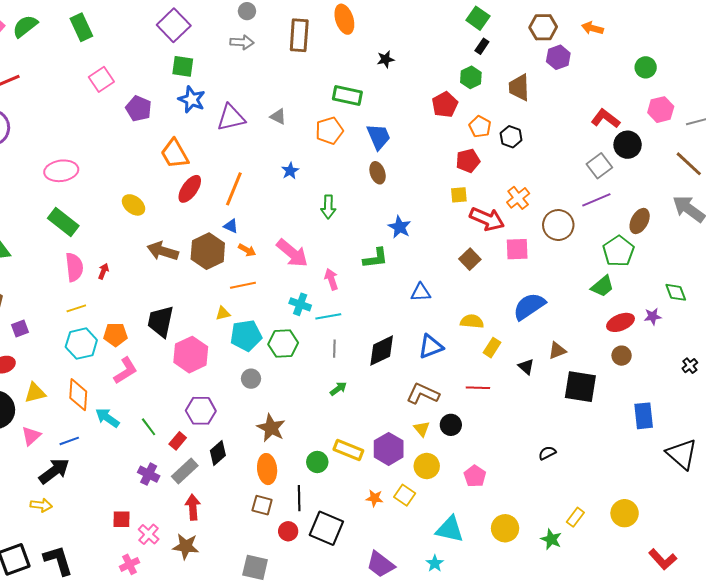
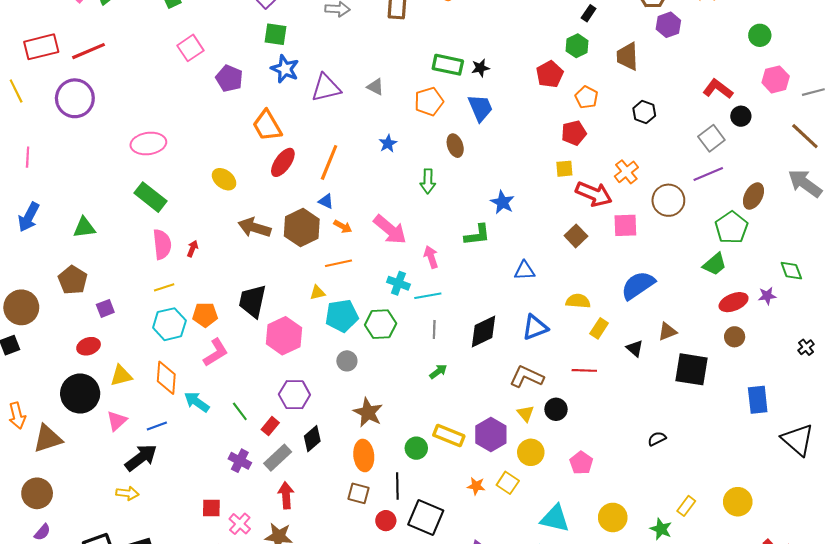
black star: (386, 59) -> (480, 68), moved
black hexagon: (511, 137) -> (644, 112), moved
black circle: (628, 145) -> (741, 116), size x0.7
brown ellipse: (378, 173) -> (455, 146), moved

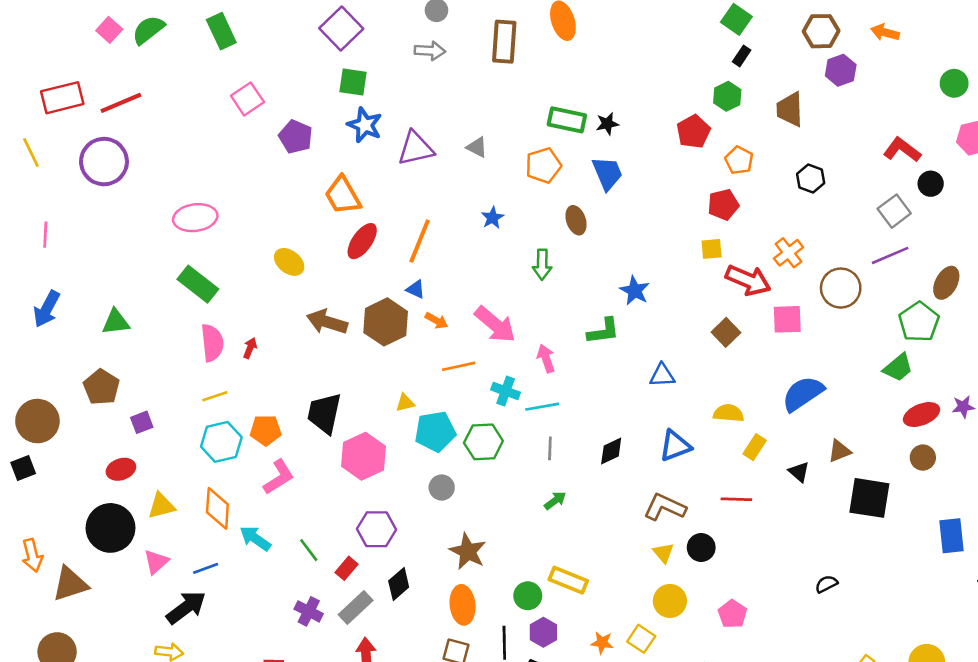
orange line: (339, 263) -> (459, 366), moved
black diamond: (484, 332) -> (611, 451), size x0.7
purple hexagon: (491, 434) -> (543, 632), moved, size x0.7

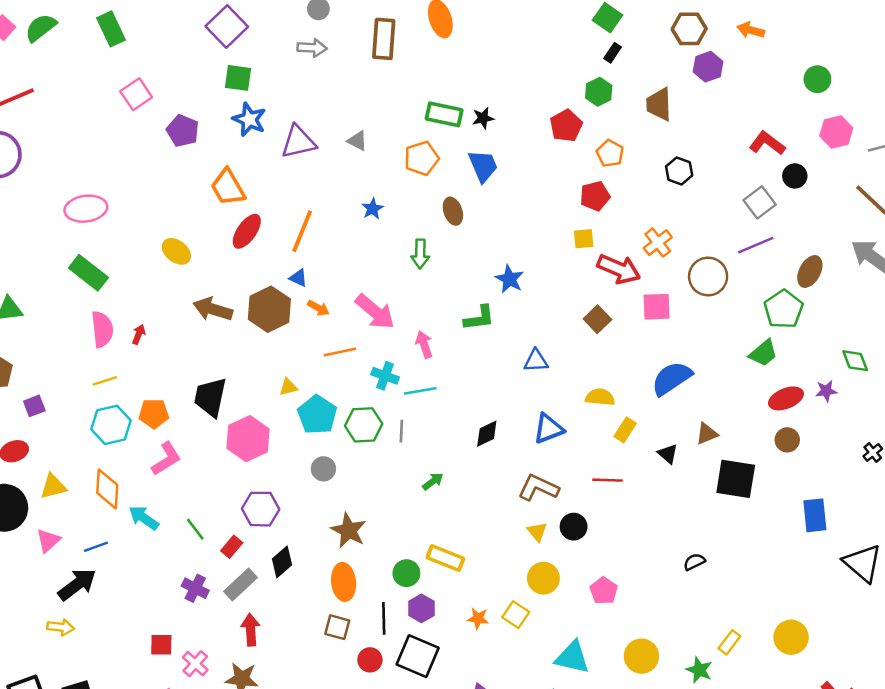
cyan pentagon: (435, 431) -> (317, 415), turned -30
gray line: (550, 448) -> (401, 431), moved

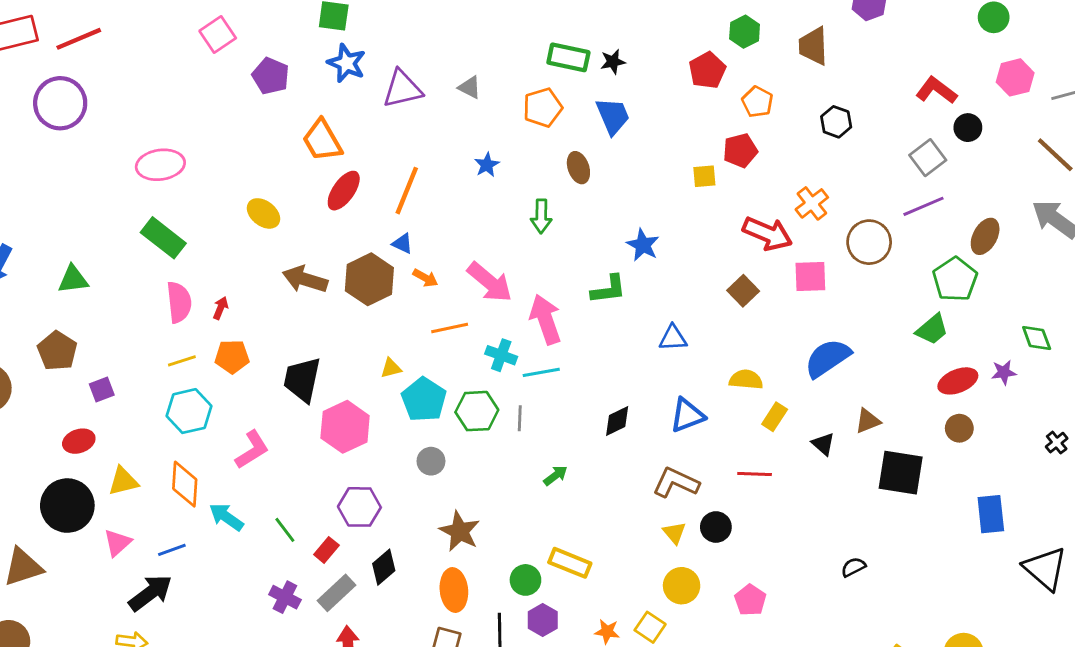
yellow square: (584, 239) -> (704, 176), moved
pink arrow: (424, 344) -> (546, 319), size x1.6
orange pentagon: (154, 414) -> (232, 357), moved

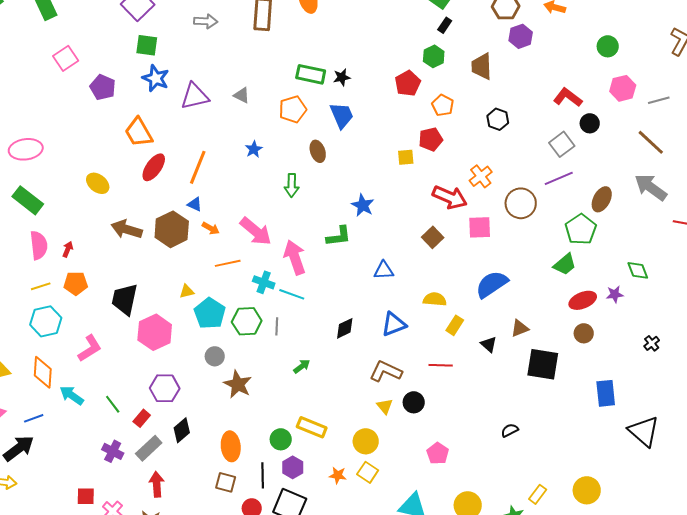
cyan line: (541, 372) -> (292, 294), turned 30
brown star: (460, 531) -> (238, 384), moved
yellow circle: (682, 586) -> (366, 441), moved

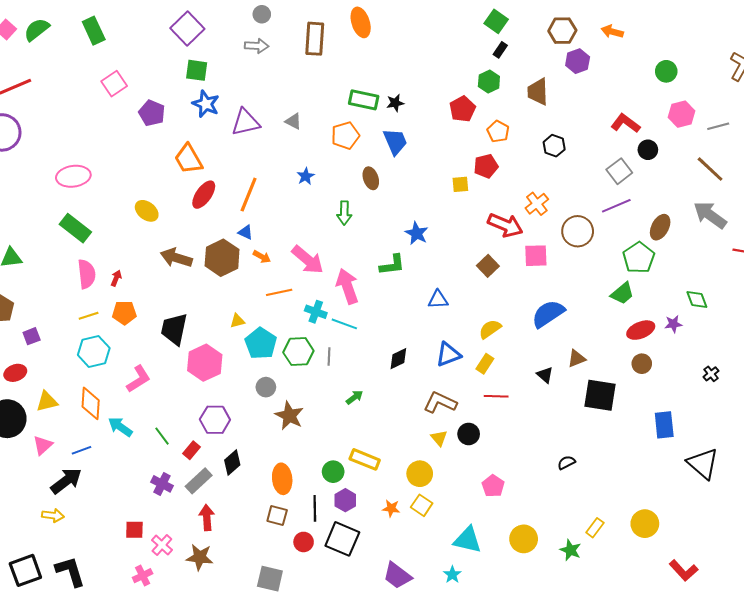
yellow semicircle: (435, 299) -> (490, 329), turned -40
yellow rectangle: (455, 325) -> (485, 364), moved

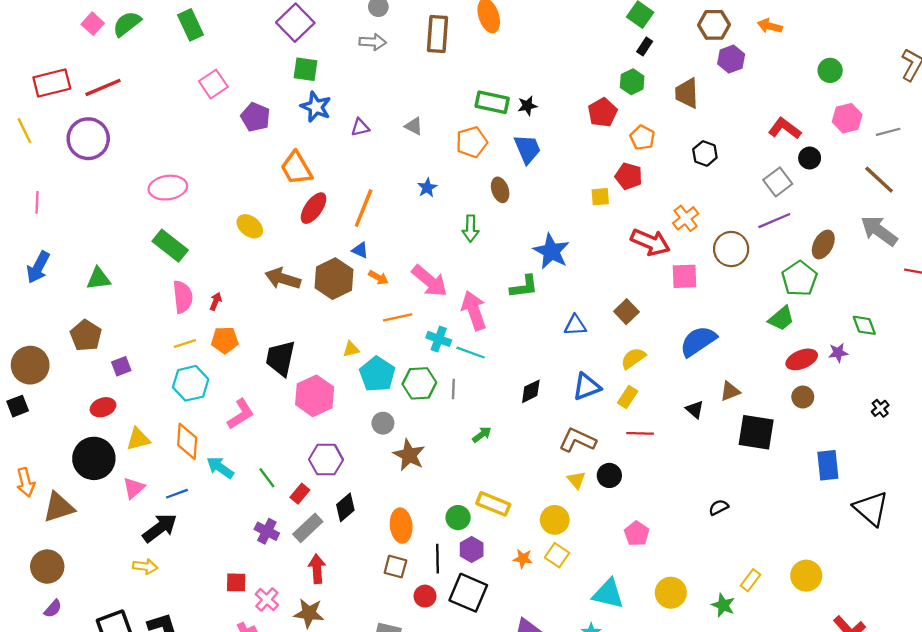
purple triangle: (245, 122) -> (360, 127), size x0.6
red pentagon: (486, 166) -> (629, 176), turned 30
blue star: (417, 233) -> (551, 251), size x1.4
brown square: (488, 266) -> (626, 312), moved

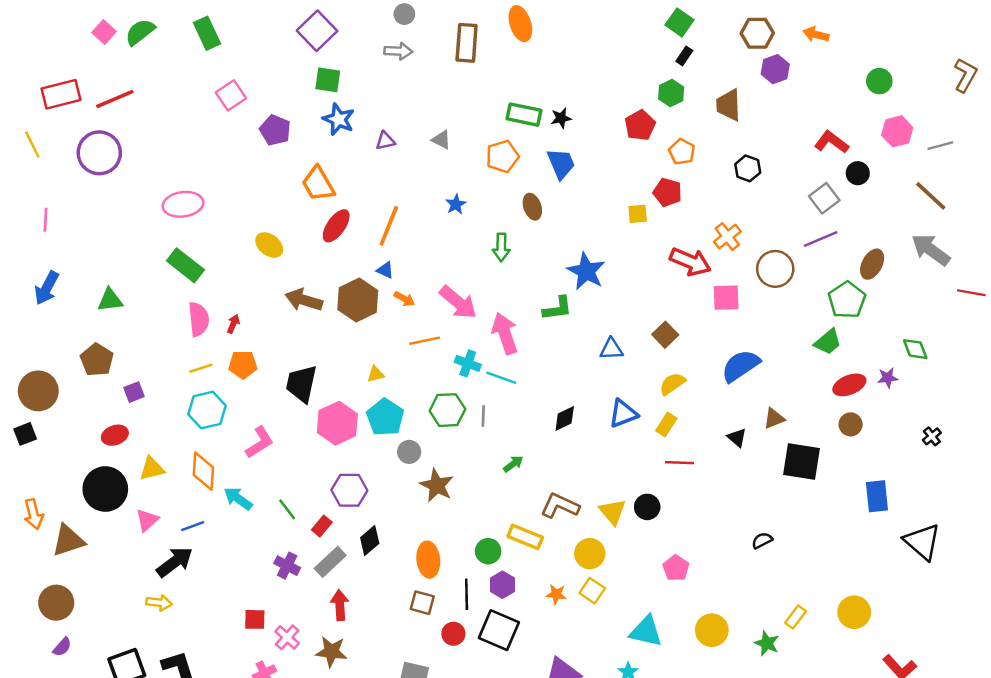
cyan pentagon: (377, 374) -> (385, 417), moved
brown L-shape: (577, 440) -> (560, 506), moved
yellow triangle: (576, 480) -> (613, 512), size x1.4

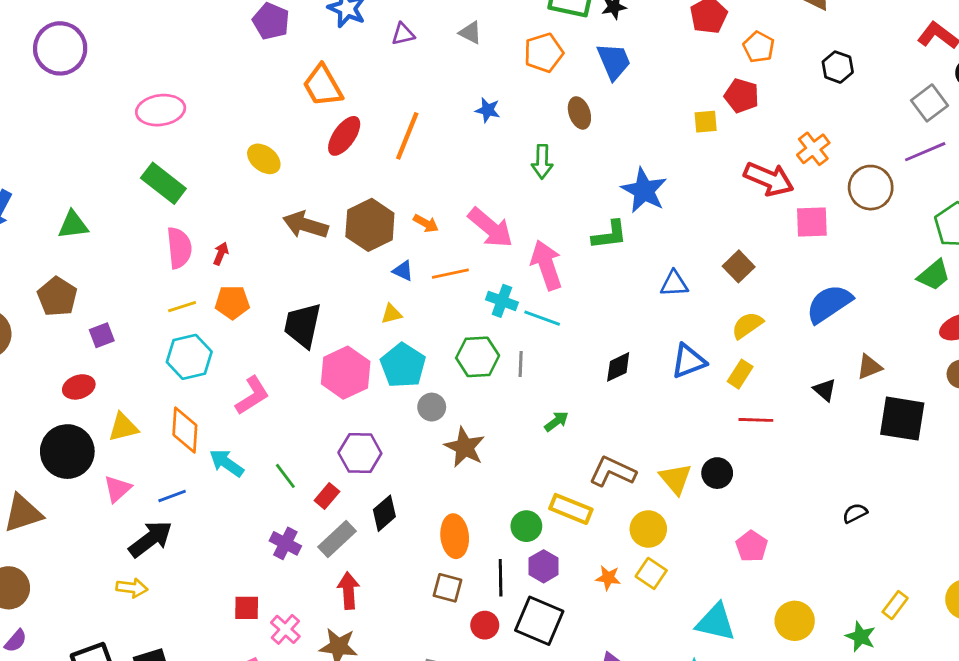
blue star: (456, 204) -> (488, 110), turned -30
blue triangle: (385, 270) -> (403, 271), moved

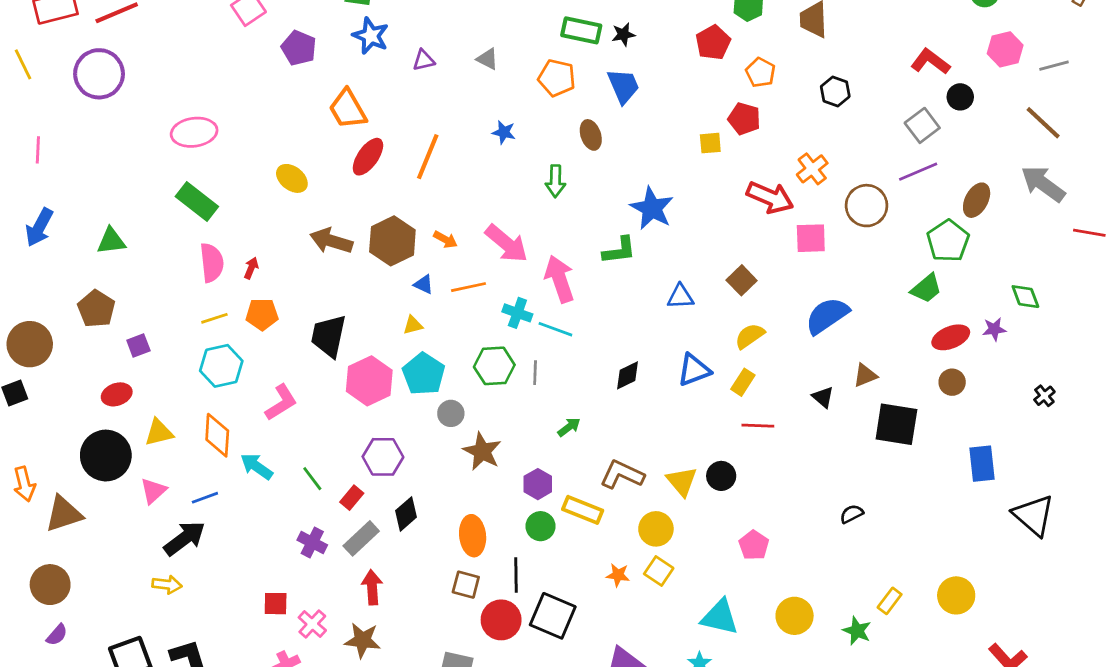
orange pentagon: (544, 53) -> (557, 78), turned 30
purple hexagon: (544, 566) -> (538, 484), moved
red circle: (485, 625) -> (501, 620), size x1.5

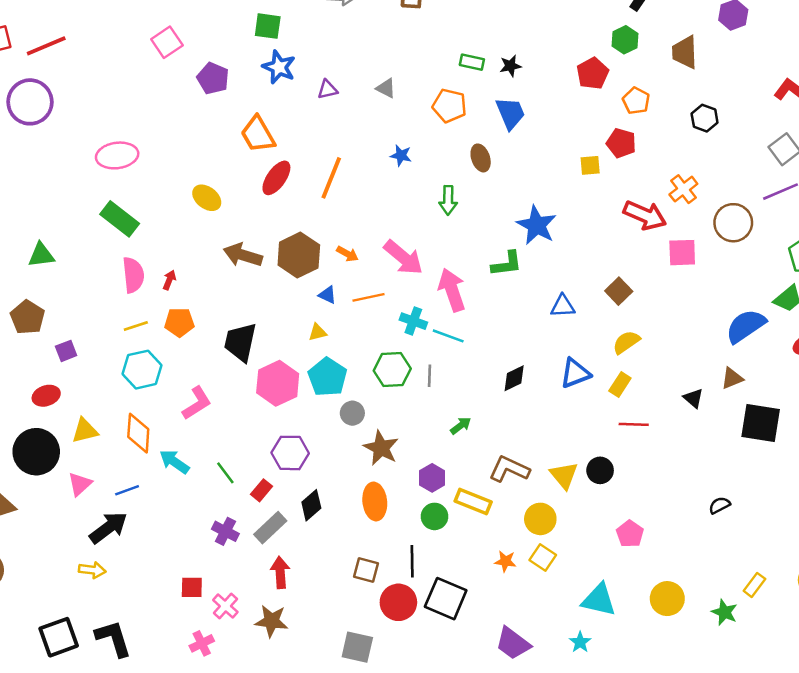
green rectangle: (581, 30) -> (472, 62), size x0.7
blue semicircle: (827, 316) -> (746, 326), moved
orange ellipse: (473, 536) -> (375, 501), moved

